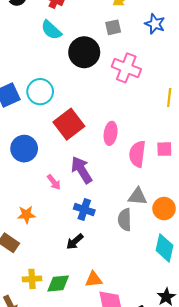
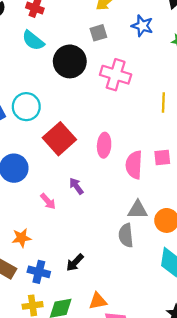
purple arrow: (82, 170) -> (76, 186), size x0.6
blue cross: (84, 209) -> (39, 272), moved

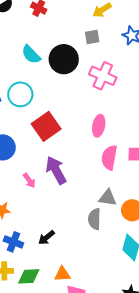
cyan semicircle: (33, 41) -> (31, 55), moved
pink ellipse: (104, 145) -> (99, 126), moved
purple arrow: (76, 186) -> (56, 170), size x1.8

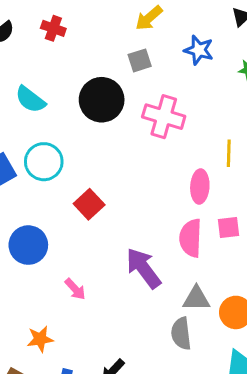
cyan semicircle: (31, 55) -> (30, 99), moved
red square: (46, 126) -> (89, 204), size x0.7
pink ellipse: (99, 126) -> (200, 186), moved
purple arrow: (56, 170) -> (143, 268), moved

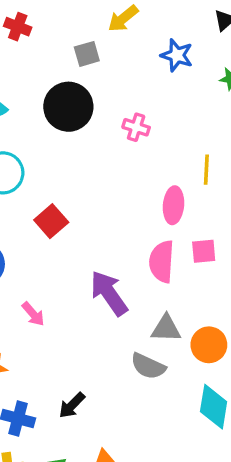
gray square: (140, 60) -> (87, 54), moved
pink cross: (164, 117) -> (136, 127), size x0.6
gray semicircle: (181, 333) -> (148, 366), turned -60

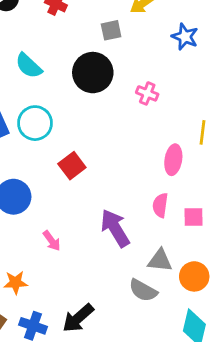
pink square: (204, 251) -> (194, 217), moved
pink semicircle: (162, 262) -> (160, 205), size x0.7
black arrow: (72, 405) -> (78, 318), size x1.4

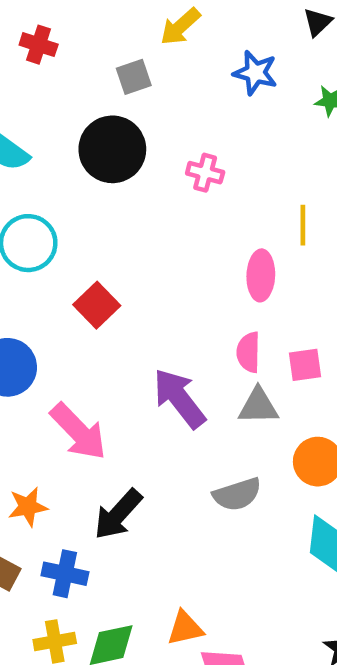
pink arrow: (52, 241) -> (78, 432), size x1.8
gray triangle: (160, 260) -> (258, 406), moved
gray semicircle: (143, 290) -> (237, 494), turned -40
black arrow: (78, 318) -> (118, 514), moved

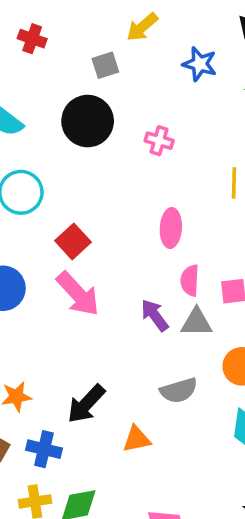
pink ellipse: (261, 275) -> (171, 228), moved
purple arrow: (179, 398) -> (155, 315), moved, size x0.7
pink arrow: (78, 432) -> (78, 294), moved
orange triangle: (185, 628) -> (137, 439), moved

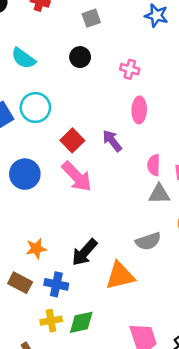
black circle: (88, 121) -> (80, 57), size x0.6
pink ellipse: (171, 228) -> (139, 110), moved
purple arrow: (155, 315) -> (112, 141), moved
orange triangle: (137, 439) -> (120, 276), size x1.5

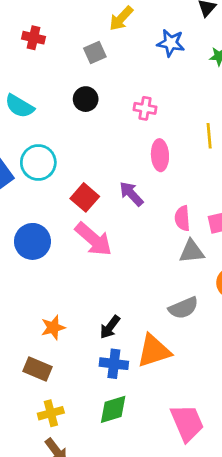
black arrow: (84, 252) -> (110, 327), size x0.7
blue cross: (56, 284) -> (114, 364), moved
yellow cross: (51, 321) -> (51, 413), moved

